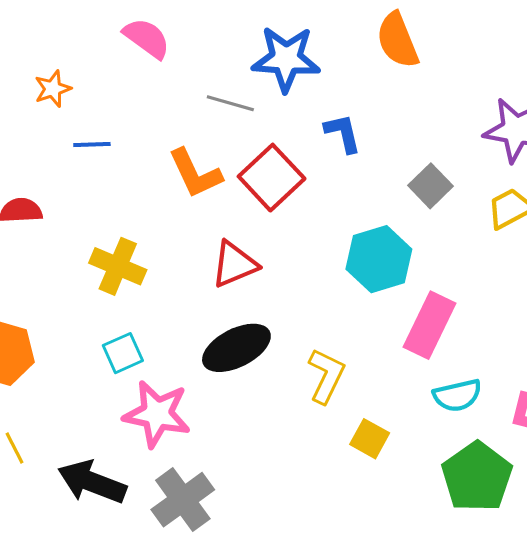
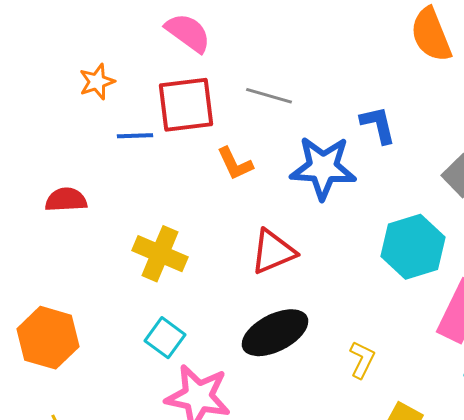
blue star: (286, 59) -> (323, 168), moved
orange L-shape: (195, 173) -> (235, 164), size x0.7
red square: (272, 178) -> (186, 105), moved, turned 36
cyan square: (123, 353) -> (165, 338), turned -30
yellow L-shape: (326, 376) -> (362, 360), size x0.7

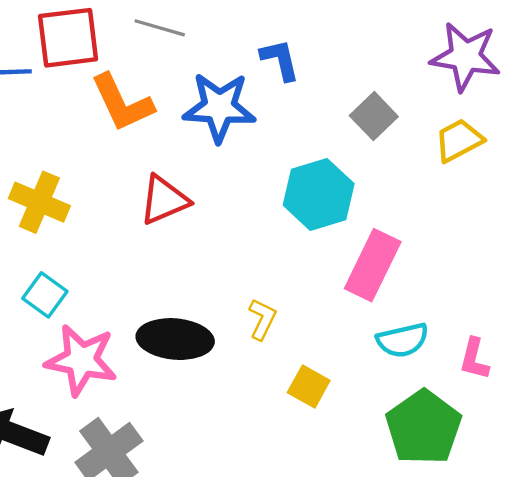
orange L-shape: (235, 164) -> (122, 103), size x1.6
black ellipse: (275, 333) -> (175, 339), moved, turned 32

